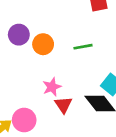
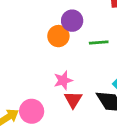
purple circle: (19, 35) -> (72, 21), moved

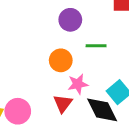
orange circle: (58, 36) -> (61, 60), moved
pink star: (63, 80) -> (78, 84), moved

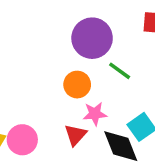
purple circle: (70, 20) -> (92, 38), size x1.5
green line: (96, 46) -> (120, 71), turned 30

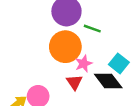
orange circle: (77, 85) -> (65, 47), size x1.6

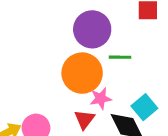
green line: (92, 29) -> (120, 57), turned -30

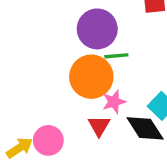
green line: (120, 57) -> (116, 56), moved

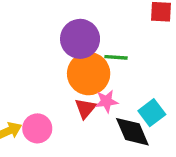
purple circle: (97, 29) -> (80, 39), moved
red triangle: (99, 126) -> (85, 108), moved

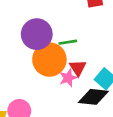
red triangle: (85, 108) -> (78, 68), moved
black diamond: (132, 132) -> (93, 97), turned -48

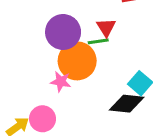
red triangle: (78, 68) -> (106, 27), moved
pink star: (68, 78) -> (61, 82), moved, turned 30

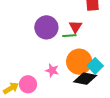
orange circle: (77, 61) -> (79, 62), moved
pink star: (61, 82) -> (52, 70), moved

